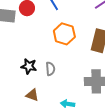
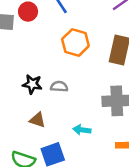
gray semicircle: (50, 69) -> (59, 87), turned -80

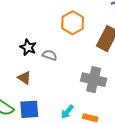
cyan arrow: (82, 130) -> (67, 112), moved, turned -72

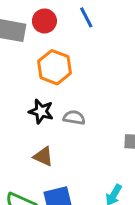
orange hexagon: (73, 23) -> (54, 67), moved

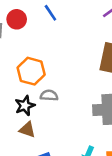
orange hexagon: (54, 67) -> (31, 71), moved
black star: (41, 111) -> (25, 106), moved, turned -30

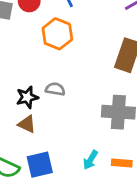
orange hexagon: (31, 71) -> (57, 34), moved

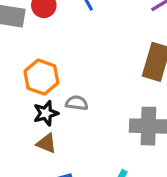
orange hexagon: (57, 34) -> (41, 77), moved

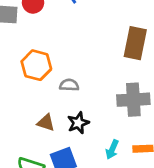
black star: (46, 113) -> (78, 123), moved

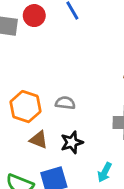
orange hexagon: (36, 65) -> (25, 107), moved

